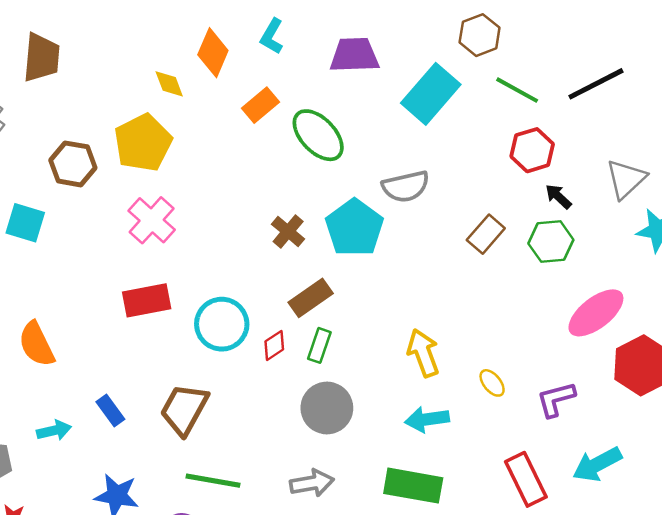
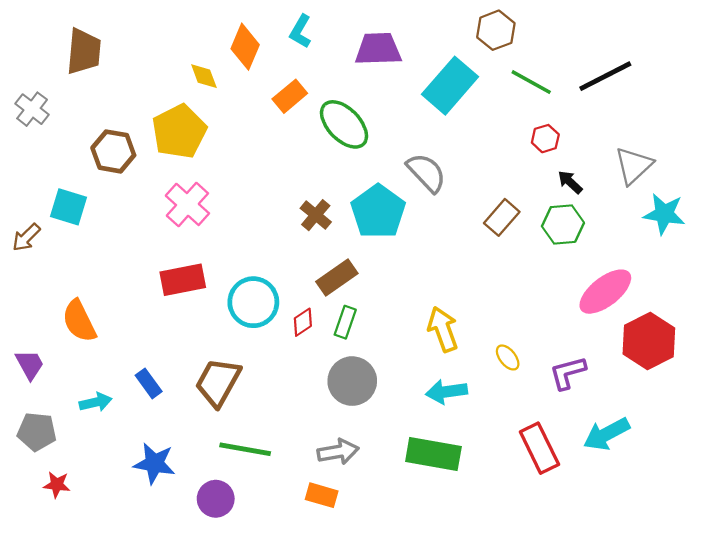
red hexagon: (532, 150) -> (545, 139), size x0.7
gray semicircle: (406, 186) -> (426, 173), turned -120

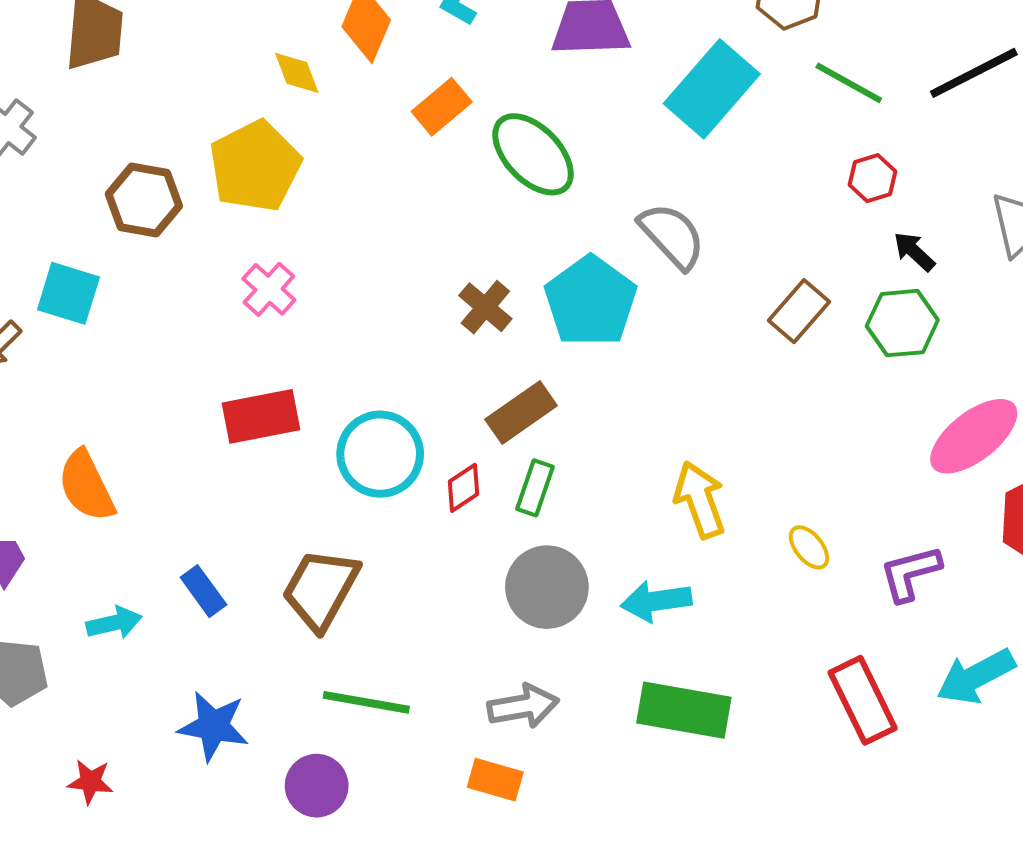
pink cross: (187, 204) -> (269, 289), size x0.7
cyan arrow: (446, 392) -> (656, 601), moved
red star: (57, 485) -> (90, 782), moved

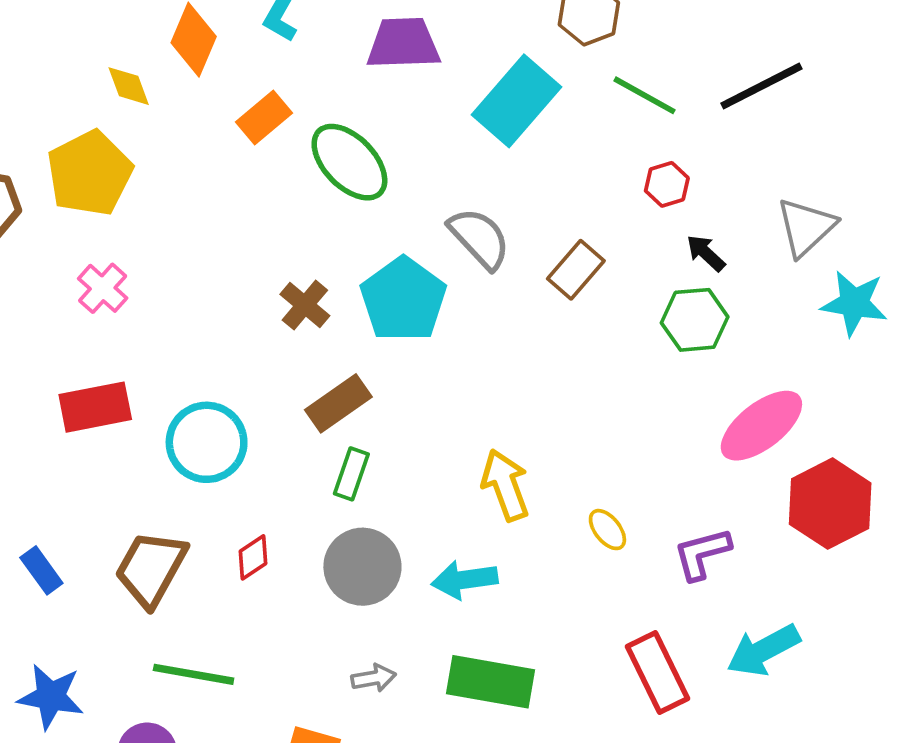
brown rectangle: (799, 311) -> (576, 270), moved
red diamond: (464, 488) -> (253, 557), moved
gray arrow: (523, 706) -> (374, 678), moved, size x0.7

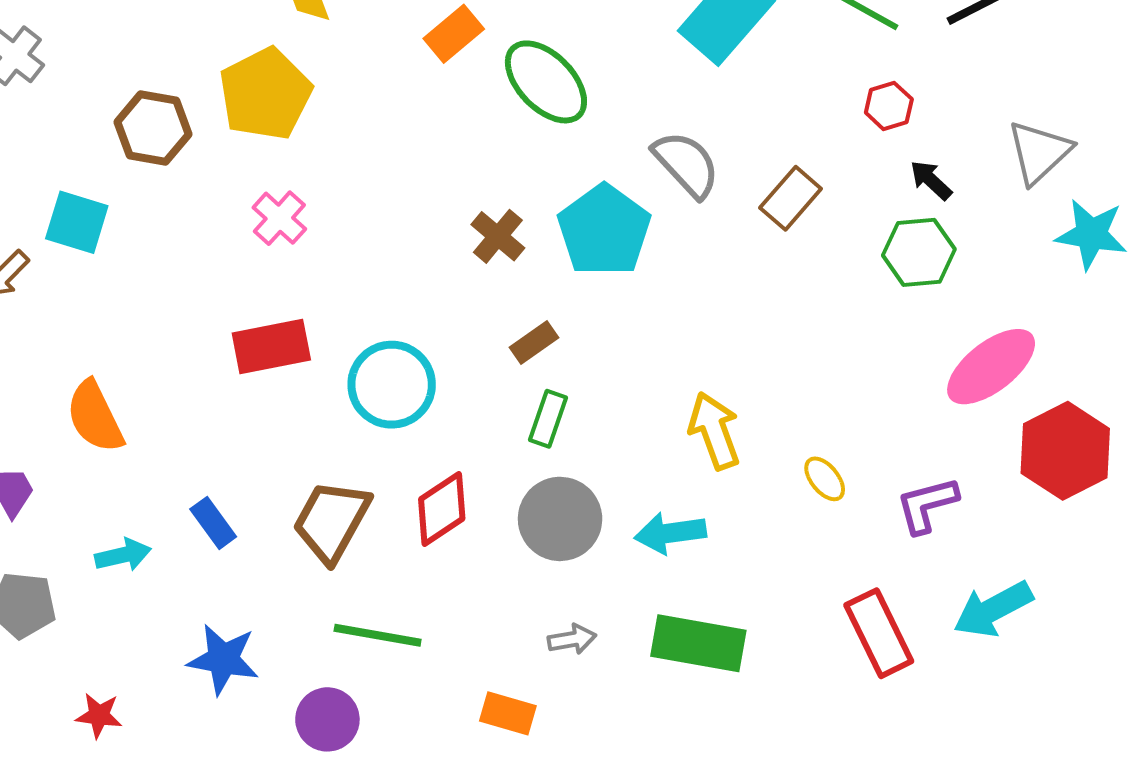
brown rectangle: (338, 403) -> (534, 343), size x0.7
red diamond: (253, 557) -> (442, 509), size x1.5

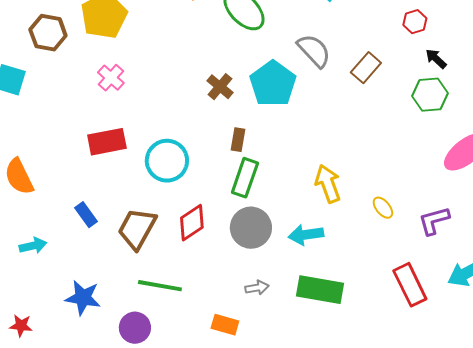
brown rectangle: (534, 343) -> (238, 140), turned -45
green rectangle: (548, 419) -> (245, 178), size x1.4
blue rectangle: (213, 523) -> (86, 215), moved

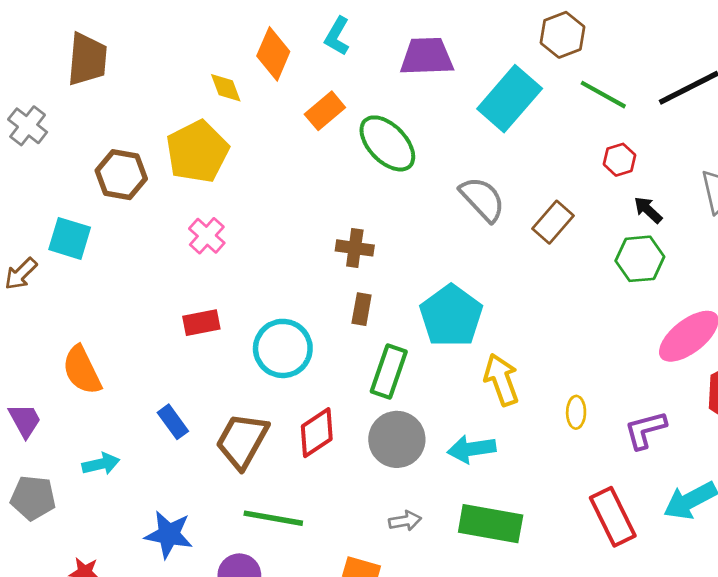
cyan pentagon: (273, 84) -> (451, 316), moved
brown cross: (220, 87) -> (355, 248), turned -32
brown rectangle: (238, 140) -> (362, 309), moved
red rectangle: (107, 142) -> (201, 323), size x0.7
yellow ellipse: (383, 208) -> (576, 412), turned 40

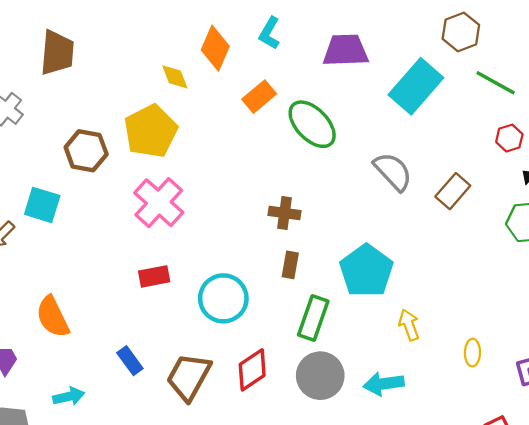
pink cross: (207, 236) -> (159, 203), size x1.6
yellow arrow: (501, 380) -> (409, 325), size x0.7

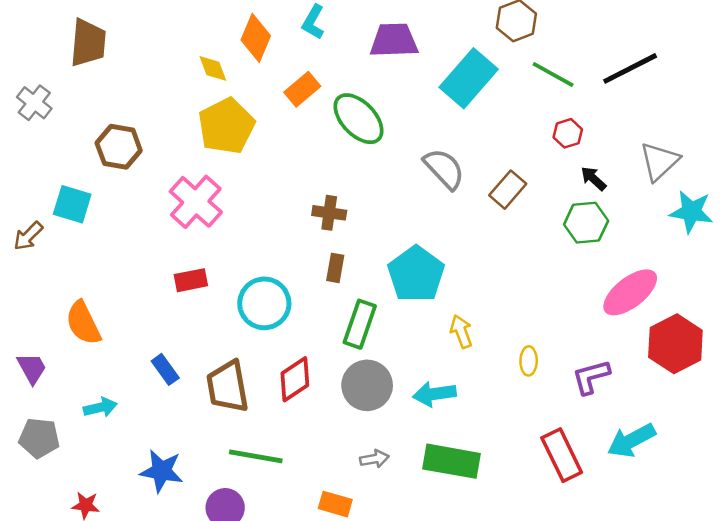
yellow pentagon: (151, 131) -> (226, 126), moved
brown trapezoid: (189, 377) -> (228, 387), turned -39

